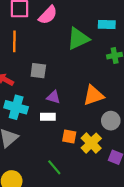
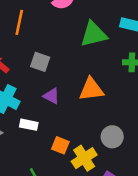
orange triangle: (93, 95) -> (91, 89), moved
white rectangle: (48, 117) -> (29, 125), moved

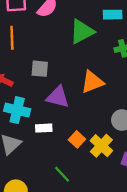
purple triangle: (51, 96) -> (58, 97), size x1.5
orange square: (60, 145) -> (77, 139), turned 35

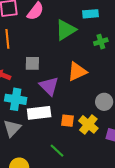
purple triangle: (58, 97) -> (49, 86), turned 35
white rectangle: (44, 128) -> (39, 113), size x1.6
orange square: (77, 139) -> (68, 121), turned -32

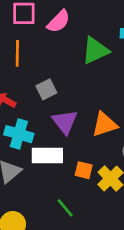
gray square: (32, 63) -> (46, 89), turned -35
orange triangle: (77, 72) -> (105, 124), moved

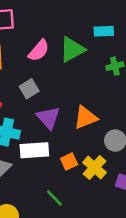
pink semicircle: (59, 21) -> (39, 51), moved
orange square: (84, 170) -> (69, 161), turned -35

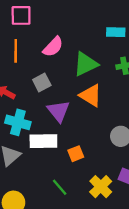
green triangle: (72, 49) -> (86, 64), moved
orange triangle: (86, 118) -> (91, 95), moved, turned 50
yellow cross: (95, 168) -> (101, 187), moved

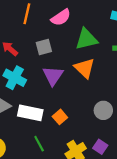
white rectangle: (43, 141) -> (30, 113), moved
orange square: (76, 154) -> (60, 117), turned -32

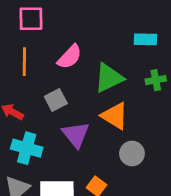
gray circle: (103, 110) -> (132, 153), moved

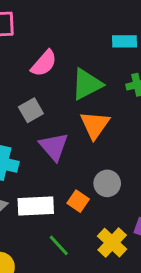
orange triangle: (115, 116) -> (95, 125), turned 36
gray circle: (132, 153) -> (107, 183), moved

